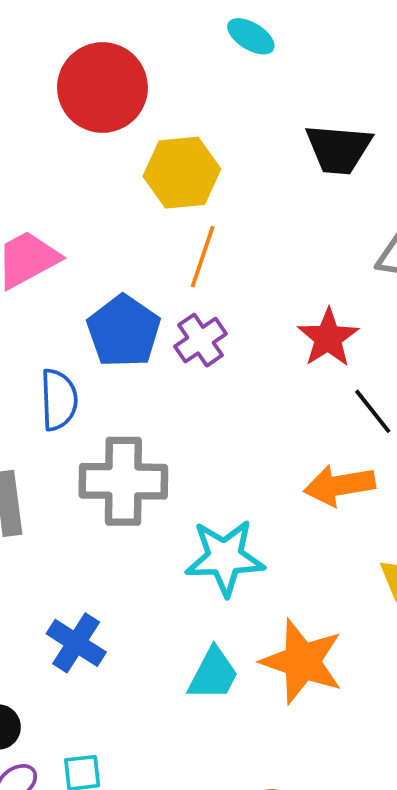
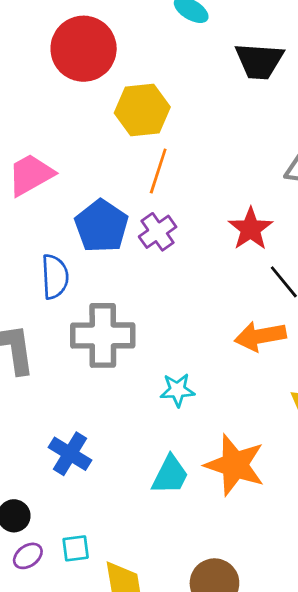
black trapezoid: (339, 149) -> (259, 61), moved
cyan star: (225, 558) -> (177, 390), size x0.6

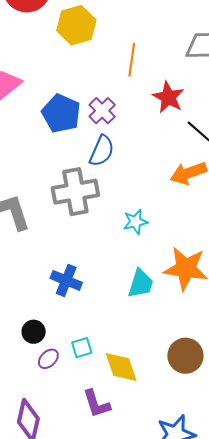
orange line: (158, 171) -> (132, 60), moved
blue semicircle: (55, 277) -> (102, 151), moved, turned 36

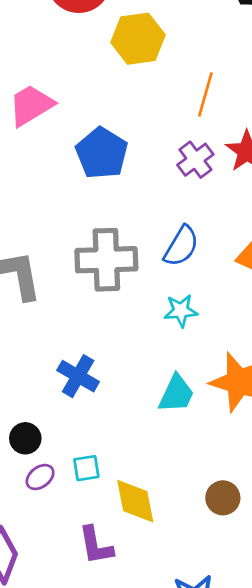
purple cross: (102, 111) -> (195, 160), moved
blue semicircle: (102, 151) -> (181, 246), moved
brown circle: (185, 356) -> (223, 498), size x0.7

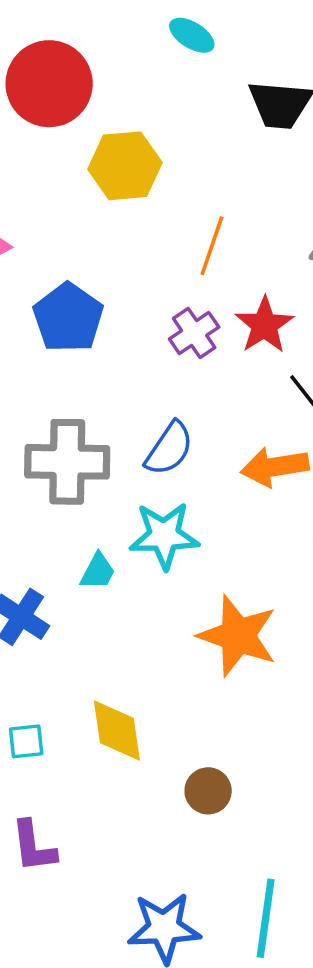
cyan star: (181, 311) -> (164, 536), size x1.5
cyan trapezoid: (176, 394) -> (98, 571), moved, size x0.7
yellow diamond: (135, 501) -> (117, 731), moved

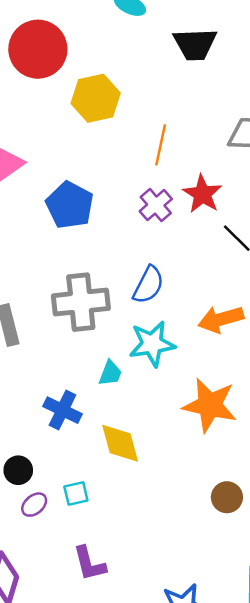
orange arrow: (275, 467) -> (221, 319), moved
yellow diamond: (117, 731) -> (120, 443), moved
brown circle: (208, 791) -> (227, 497), moved

